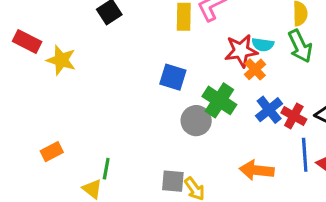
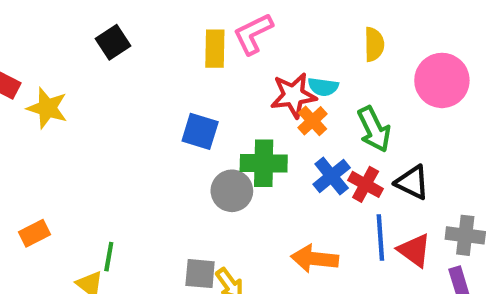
green arrow: (300, 46) -> (374, 129), moved
green cross: (219, 100) -> (264, 163), turned -32

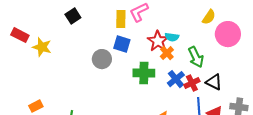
yellow semicircle: (374, 44) -> (209, 17), moved, turned 35
red star: (293, 95) -> (158, 41), turned -30
blue square: (200, 131) -> (122, 44), moved
red cross: (366, 184) -> (192, 83), turned 35
gray circle: (232, 191) -> (102, 59), moved

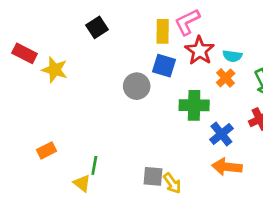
red star: (158, 41) -> (200, 51), moved
blue cross: (176, 79) -> (221, 134), moved

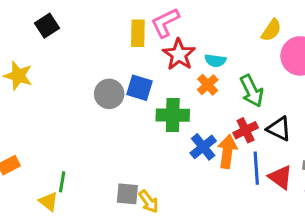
black square: (97, 27) -> (47, 26), moved
blue square: (164, 66) -> (139, 88), moved
orange arrow: (227, 167) -> (227, 151), moved, turned 92

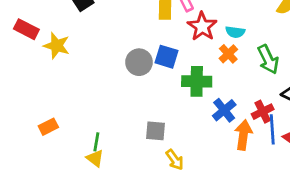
red cross: (246, 130) -> (263, 112), moved
orange arrow: (227, 151) -> (243, 135), moved
gray square: (127, 194) -> (155, 131), moved
yellow triangle: (48, 202) -> (95, 158), moved

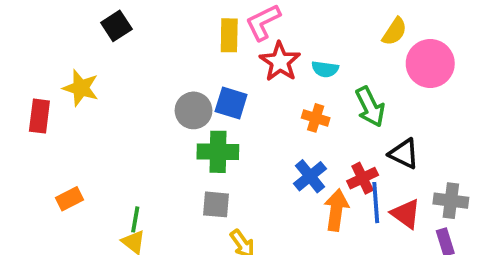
red rectangle: (26, 29) -> (39, 116), moved, turned 70
orange cross: (228, 54) -> (316, 118), moved, turned -30
green cross: (197, 81) -> (218, 152), moved

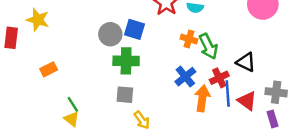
green arrow: (370, 107) -> (208, 46), moved
orange rectangle: (70, 199) -> (49, 69), moved
green line: (135, 219) -> (73, 104), turned -42

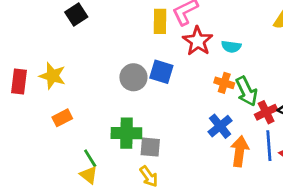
yellow star: (38, 20) -> (52, 76), moved
green cross: (126, 61) -> (126, 133), moved
red cross: (219, 78) -> (266, 112), moved
yellow arrow: (142, 120) -> (149, 176), moved

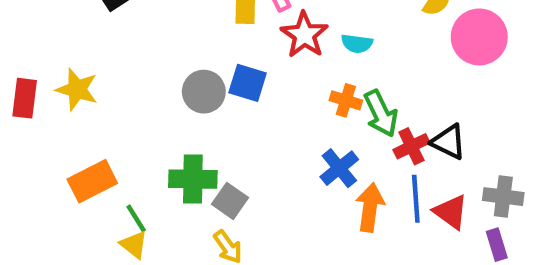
orange rectangle: (62, 118) -> (92, 181), moved, size x1.5
gray square: (150, 147) -> (230, 201), turned 30

